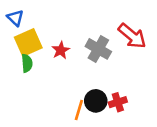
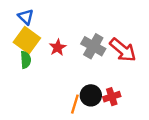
blue triangle: (15, 18) -> (26, 17), moved
red arrow: (132, 36) -> (123, 50), moved
yellow square: (28, 42) -> (27, 40), turned -30

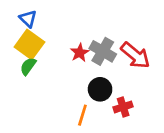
red star: (58, 47) -> (80, 53), moved
green semicircle: (26, 60) -> (28, 66), turned -140
black circle: (91, 95) -> (100, 89), moved

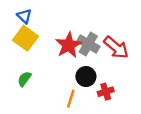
red star: (80, 53) -> (69, 45), size x1.6
green semicircle: (28, 66) -> (24, 79), moved

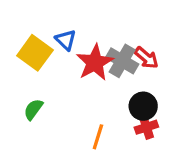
blue triangle: (24, 16) -> (66, 40), moved
red arrow: (116, 47) -> (146, 58), moved, size x0.7
black circle: (86, 77) -> (143, 106), moved

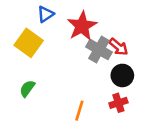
blue triangle: (66, 40) -> (45, 14), moved, turned 42
red star: (95, 63) -> (82, 26), moved
black circle: (143, 106) -> (122, 75), moved

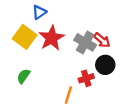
red star: (82, 26) -> (52, 38), moved
red cross: (118, 103) -> (86, 78), moved

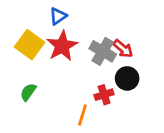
blue triangle: (39, 12) -> (58, 16), moved

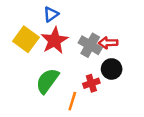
red arrow: (123, 49) -> (108, 43), turned 138
green semicircle: (28, 92) -> (47, 81), moved, size x1.6

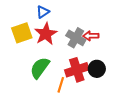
yellow square: (26, 39) -> (22, 33), turned 35
black circle: (112, 69) -> (97, 69), moved
red cross: (91, 83) -> (77, 70), size x1.6

